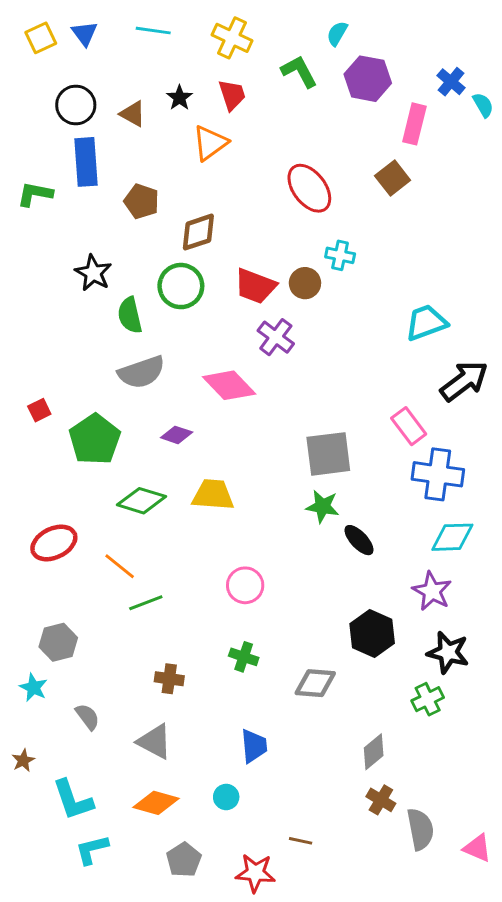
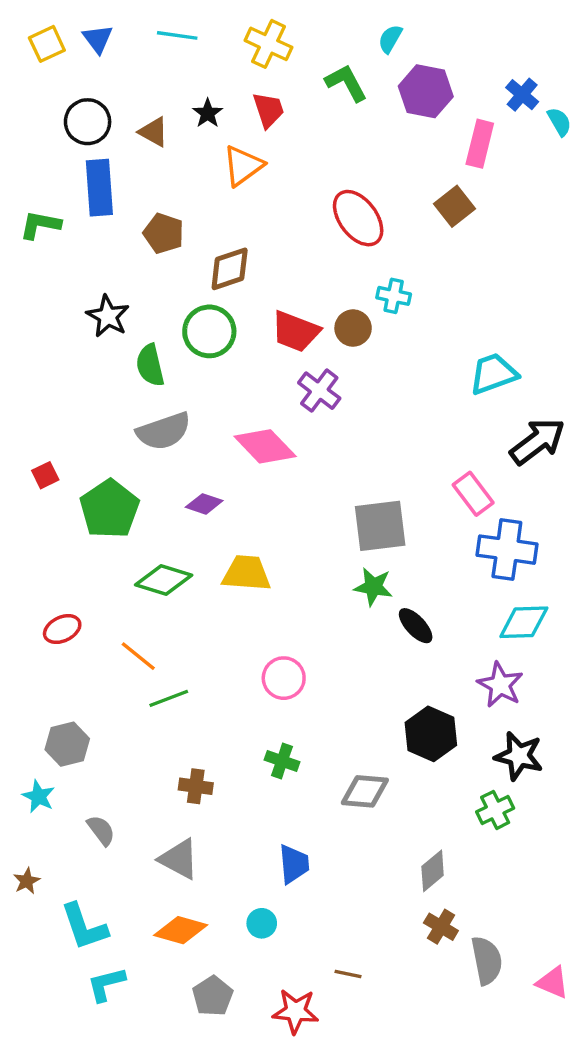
red ellipse: (54, 543) -> (62, 629), size x0.7

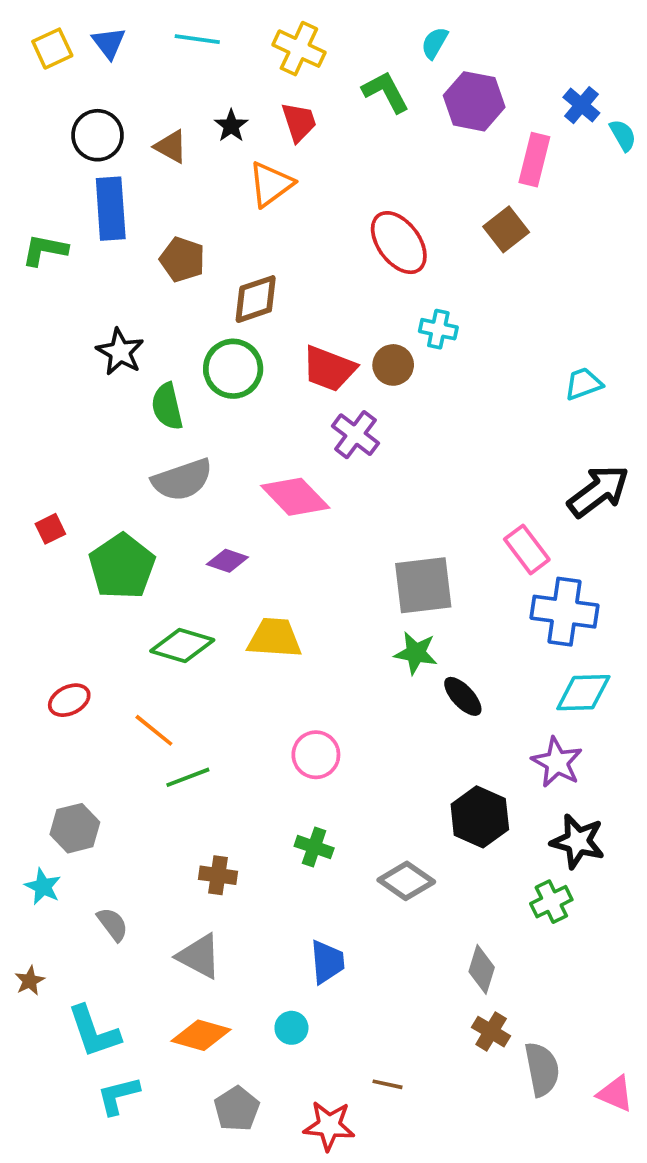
cyan trapezoid: (493, 374) -> (583, 384), moved, size x0.7
gray diamond: (365, 791) -> (406, 881), turned 30
gray diamond: (433, 871) -> (482, 969), turned -33

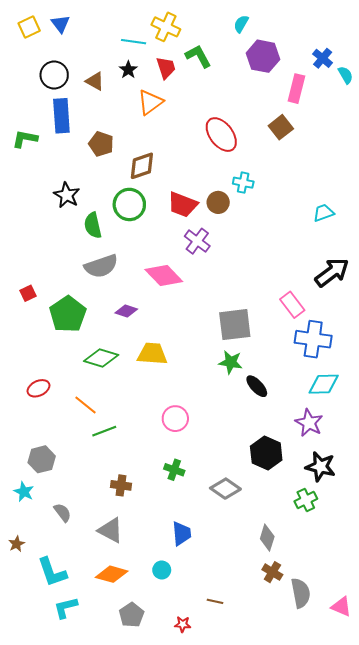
cyan line: (197, 39) -> (134, 42), moved
green L-shape: (386, 92) -> (198, 56), moved
red star: (329, 1126) -> (183, 624), size x0.6

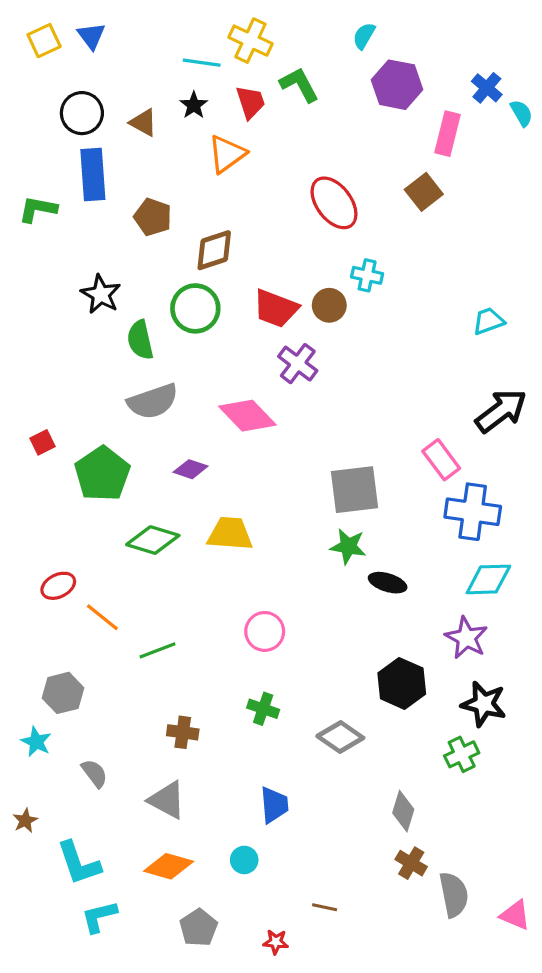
black ellipse: (257, 386) -> (388, 583), turned -30
orange line: (85, 405) -> (102, 617), moved

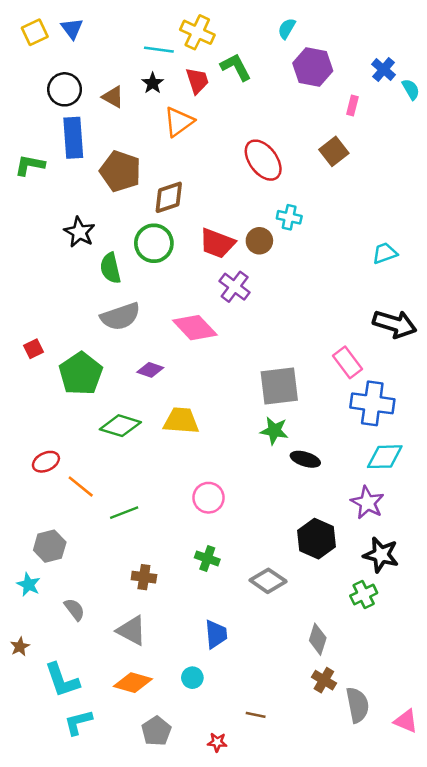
pink rectangle: (447, 134) -> (352, 105), size x0.6
brown pentagon: (153, 217) -> (120, 171), size x1.4
black arrow: (501, 411) -> (395, 324), turned 54

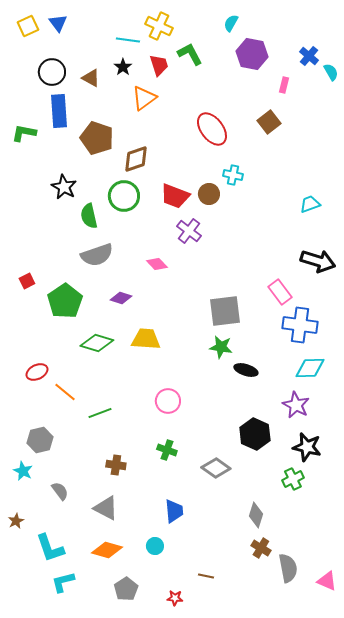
pink diamond: (195, 328) -> (157, 264), size x0.6

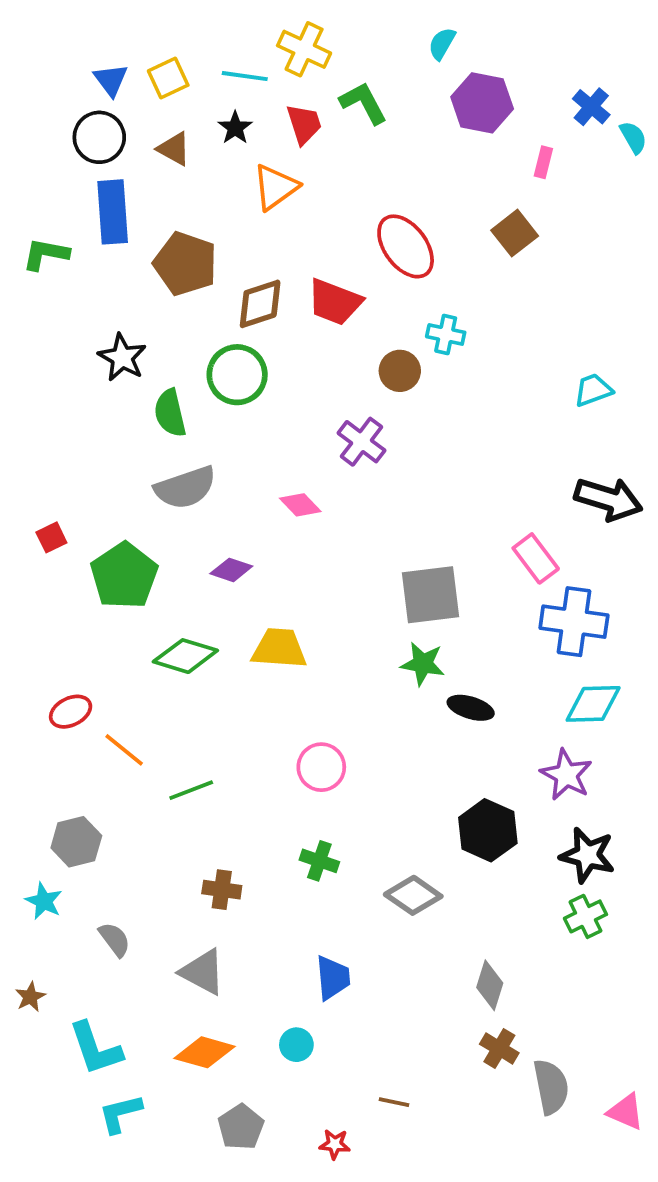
blue triangle: (58, 23) -> (111, 80), moved
yellow square: (28, 26) -> (168, 78), moved
red trapezoid: (175, 196) -> (335, 302), moved
green cross: (293, 479) -> (585, 916), moved

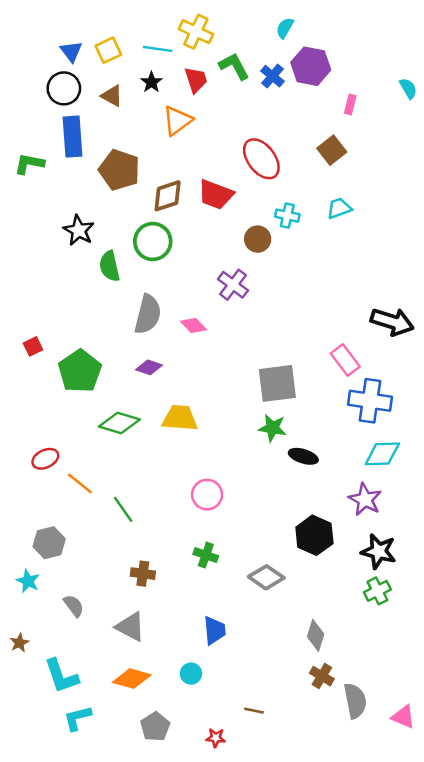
blue cross: (591, 107) -> (272, 76), moved
cyan trapezoid: (593, 390) -> (339, 208), moved
gray semicircle: (185, 488) -> (148, 314), moved, turned -57
green line: (191, 790) -> (123, 509), turned 76

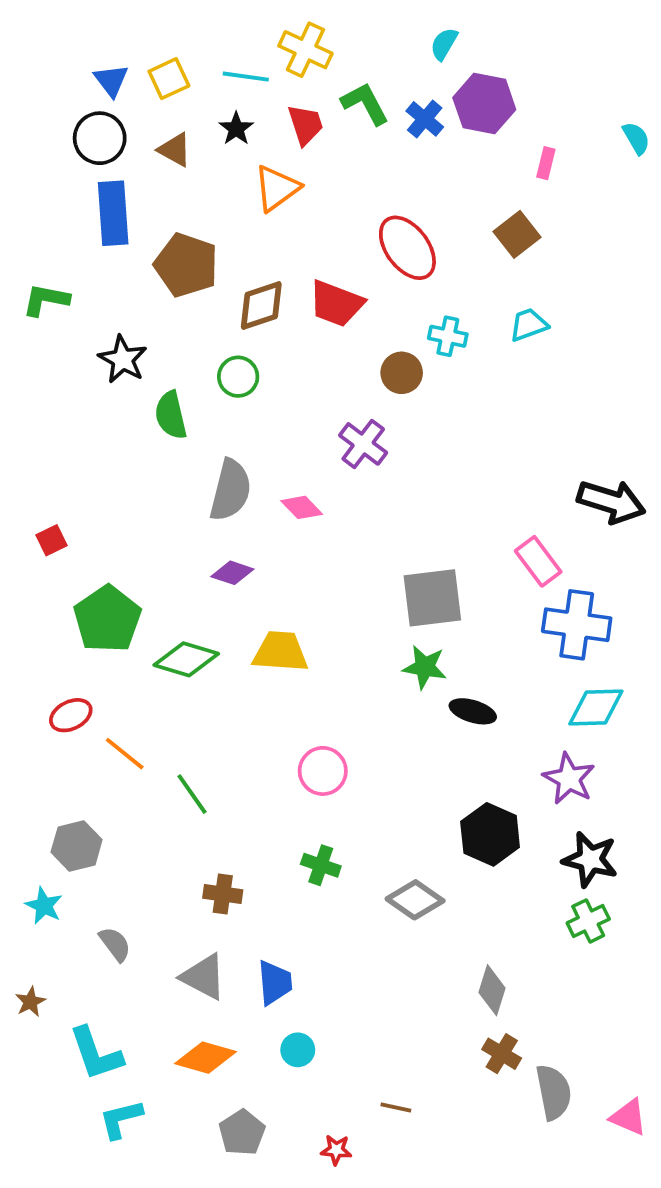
green L-shape: (29, 164) -> (46, 300), moved
green circle: (153, 242) -> (238, 377), size x0.7
green pentagon: (80, 371) -> (107, 619), moved
blue trapezoid: (214, 630) -> (275, 983), moved

